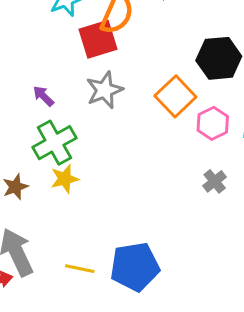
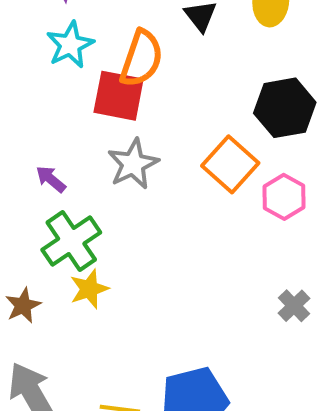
red square: (98, 39) -> (119, 96), turned 33
gray cross: (215, 181) -> (294, 306), moved

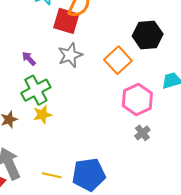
pink hexagon: (284, 197) -> (137, 100), moved, size x1.4

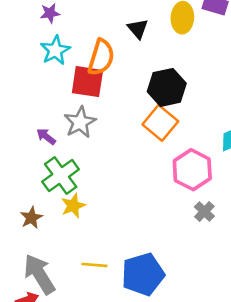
black hexagon: (148, 35) -> (167, 87), moved
gray star: (70, 55) -> (80, 122), moved
yellow line: (52, 175) -> (94, 265), moved

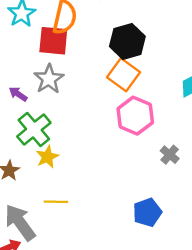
pink hexagon: (192, 170) -> (135, 116), moved
yellow line: (94, 265) -> (56, 202), moved
blue pentagon: (143, 274) -> (147, 212), moved, size x0.7

